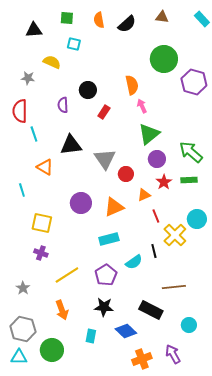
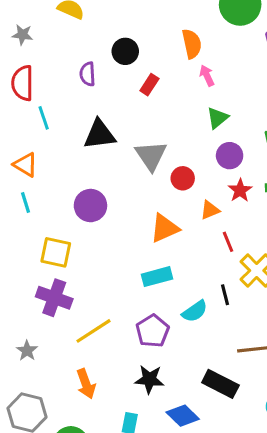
gray star: (28, 78) -> (22, 35), moved
green triangle: (149, 134) -> (217, 118), size x0.7
orange triangle: (45, 167) -> (25, 165), moved
purple circle: (81, 203) -> (90, 206), moved
purple cross: (41, 253) -> (54, 298), size x1.6

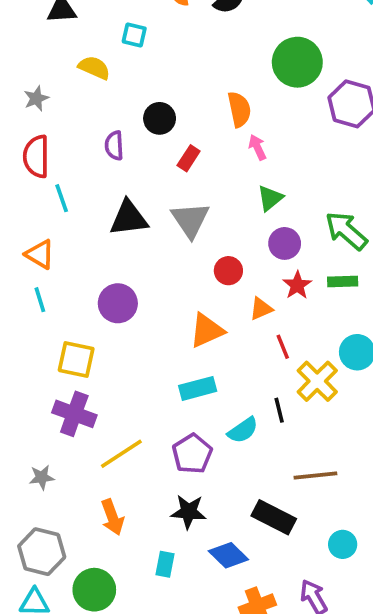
gray star: (22, 35) -> (36, 98), turned -30
gray triangle: (151, 156) -> (190, 220), moved
gray star: (27, 351) -> (42, 477), turned 30

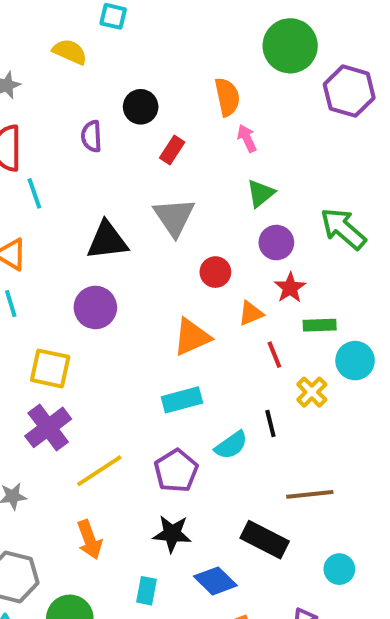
black triangle: (129, 218) -> (107, 241), moved
green rectangle: (343, 282) -> (320, 325), moved
yellow cross: (317, 381) -> (312, 392), size x0.7
purple cross: (74, 414) -> (48, 427), turned 33

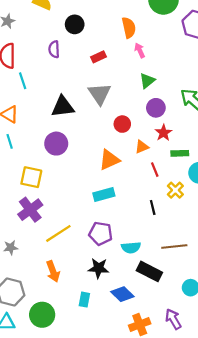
black circle: (141, 107) -> (75, 24), moved
red rectangle: (172, 150) -> (98, 57), turned 32
cyan semicircle: (231, 445) -> (131, 248), moved, turned 30
purple pentagon: (176, 471) -> (101, 233), turned -30

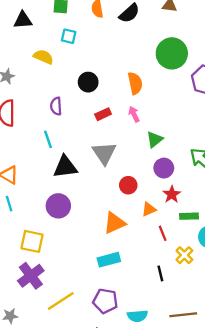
black circle: (75, 24) -> (88, 82), moved
pink arrow: (140, 50) -> (134, 114), moved
cyan line: (23, 81) -> (48, 139), moved

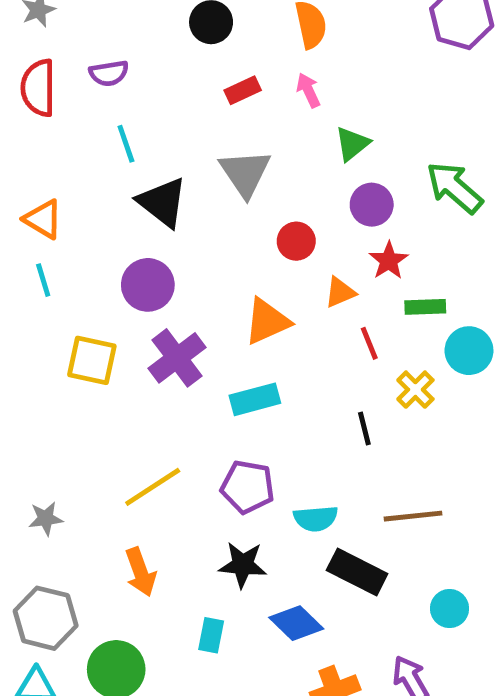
purple semicircle: (56, 106) -> (109, 73), moved, turned -96
black triangle: (65, 167) -> (162, 202), turned 45
purple cross: (31, 276) -> (177, 358), moved

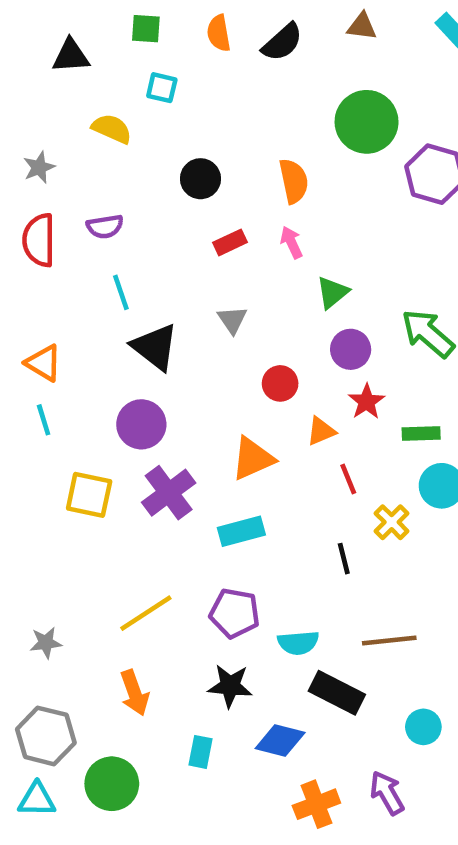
gray triangle: (245, 173) -> (232, 320), size x0.6
green rectangle: (425, 307) -> (421, 433), moved
blue diamond: (296, 623) -> (280, 741), turned -30

